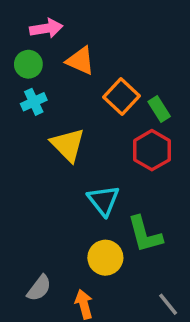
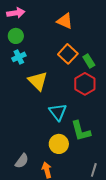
pink arrow: (46, 28) -> (16, 13), moved
orange triangle: (80, 61) -> (65, 21), moved
gray line: (168, 304) -> (94, 170), turned 56

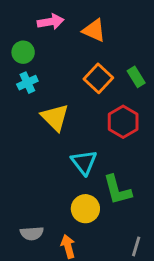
pink arrow: (16, 13) -> (51, 22), moved
green rectangle: (89, 61) -> (136, 77), moved
gray semicircle: (22, 161) -> (32, 233), turned 49

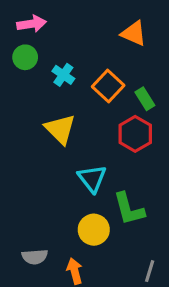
pink arrow: (51, 22) -> (32, 24), moved
orange triangle: (94, 30) -> (134, 33), moved
green rectangle: (136, 77) -> (145, 99), moved
cyan cross: (27, 83) -> (63, 75), moved, turned -30

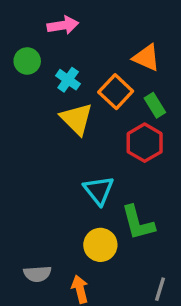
pink arrow: (32, 24) -> (63, 25), moved
orange triangle: (134, 33) -> (146, 58), moved
yellow triangle: (60, 129) -> (77, 119), moved

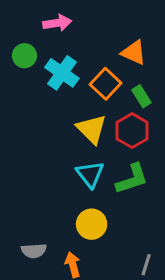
cyan cross: (68, 80) -> (62, 73), size x1.5
yellow triangle: (77, 119) -> (92, 129), moved
green L-shape: (138, 223) -> (132, 179), moved, turned -93

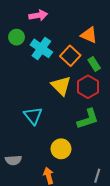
cyan triangle: (90, 174) -> (33, 116), moved
gray semicircle: (34, 251) -> (13, 160), moved

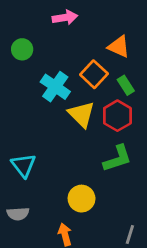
pink arrow: (38, 15) -> (65, 18), moved
cyan cross: (41, 48) -> (55, 87), moved
cyan triangle: (33, 116) -> (23, 165), moved

